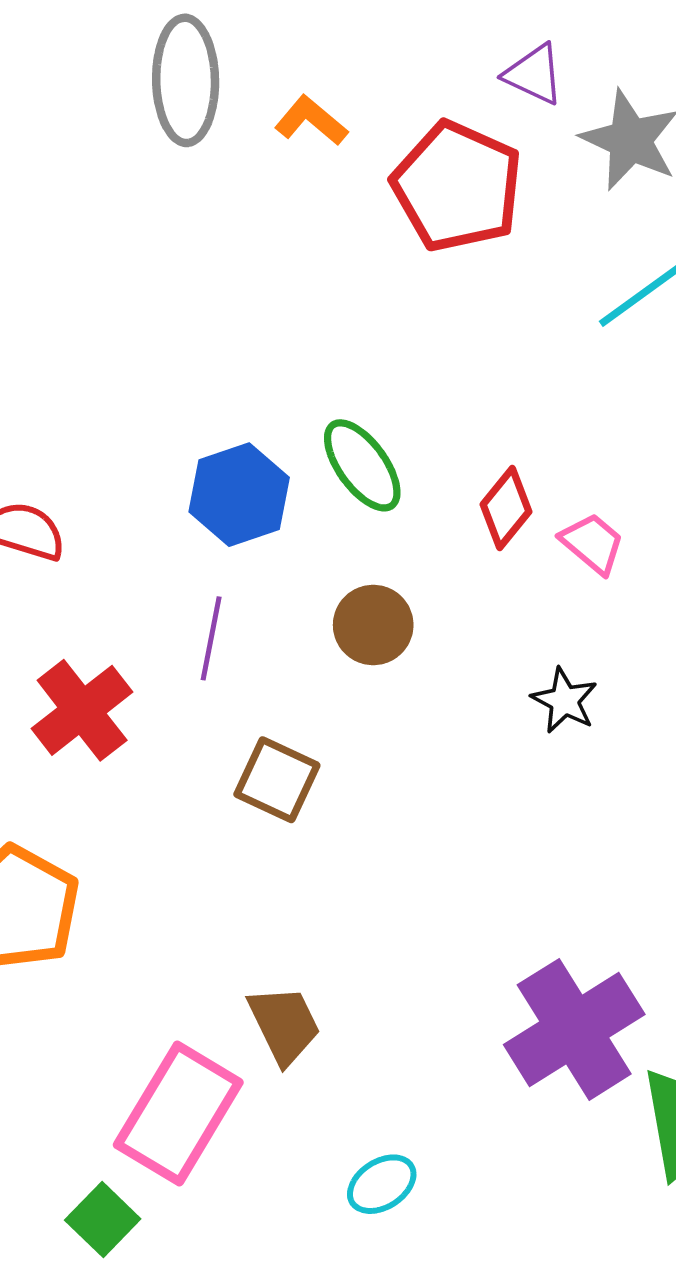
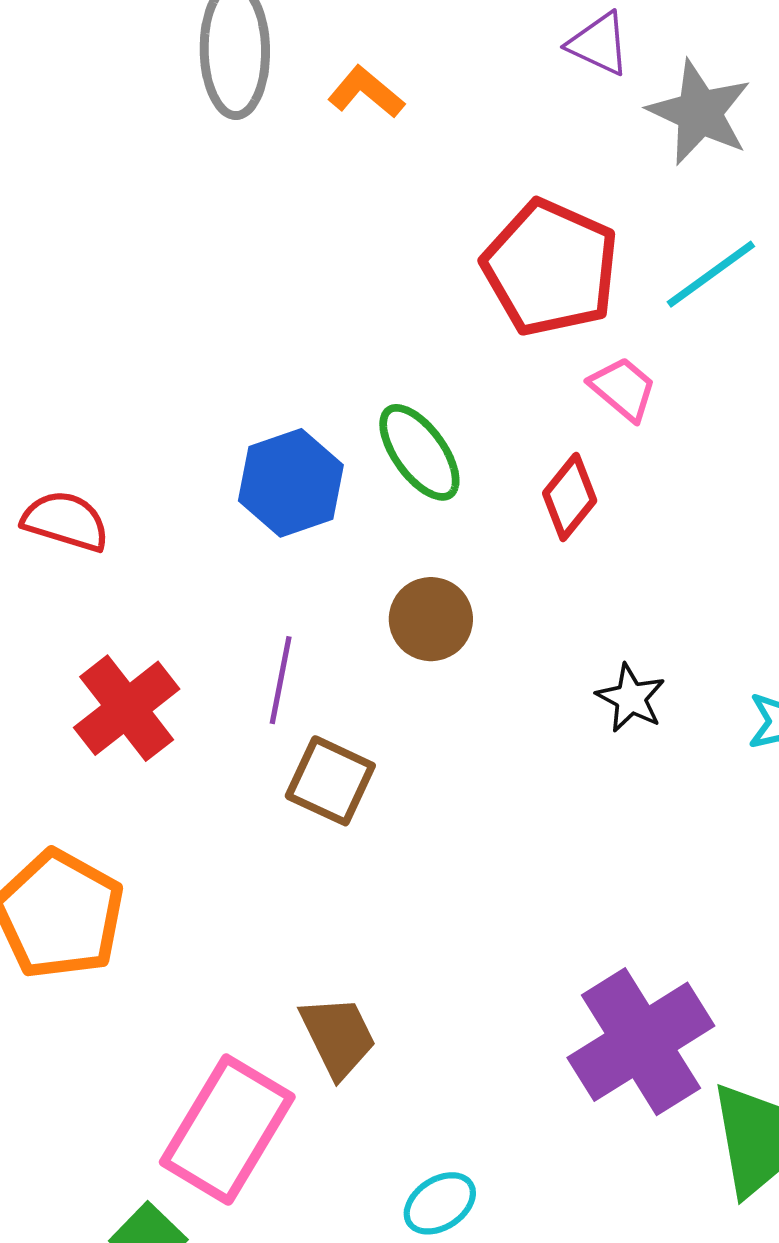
red pentagon: (457, 186) -> (551, 268), moved
pink trapezoid: (592, 543) -> (623, 389), moved
purple line: (211, 638) -> (281, 680), moved

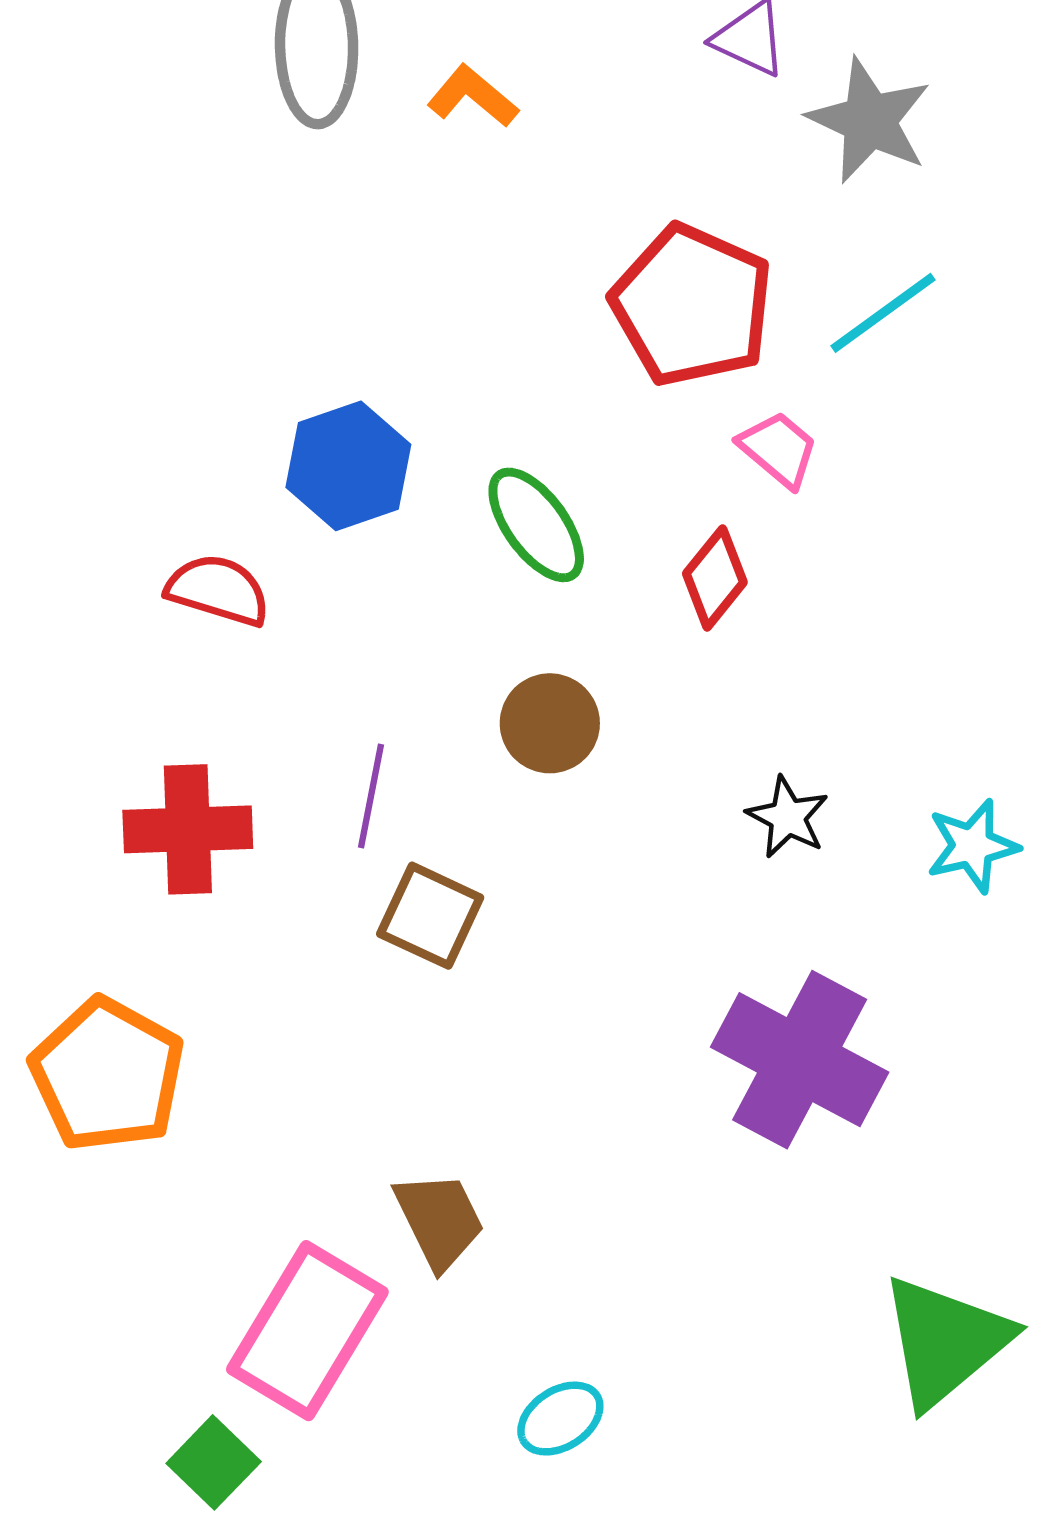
blue hexagon: (291, 483) -> (348, 466), moved
red semicircle: (66, 521) -> (218, 590), moved
red cross: (127, 708) -> (188, 829), turned 36
purple cross: (641, 1042) -> (800, 1060), moved, turned -30

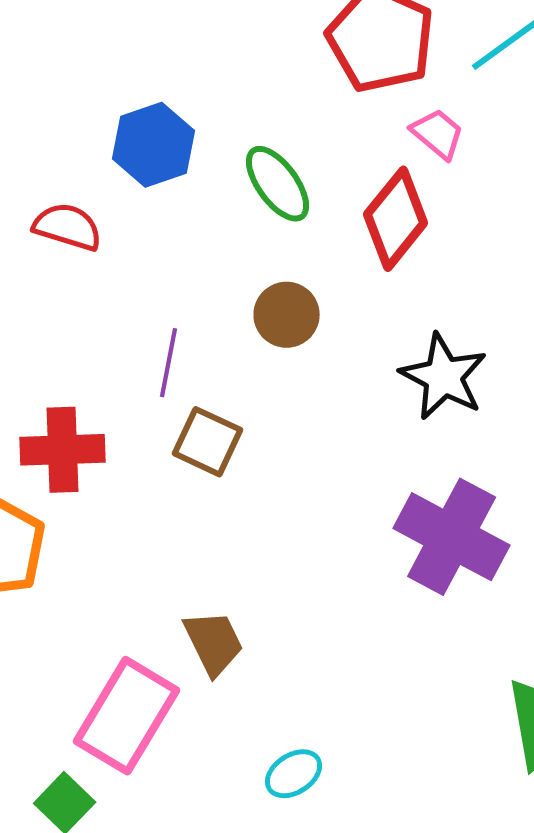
red diamond: (715, 578) -> (396, 219), size x1.5
black star: (788, 817) -> (444, 377), size x1.6
red cross: (188, 829) -> (63, 450), moved

